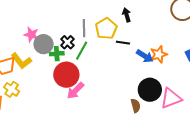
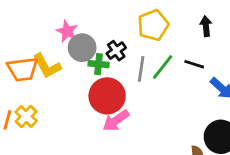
gray line: (84, 28) -> (141, 69), moved
yellow pentagon: (106, 28) -> (153, 25), moved
green line: (82, 51) -> (163, 67), moved
yellow cross: (12, 89) -> (26, 117), moved

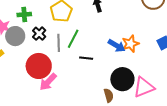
green cross: (98, 64) -> (24, 15), moved
black line: (194, 64) -> (86, 58), moved

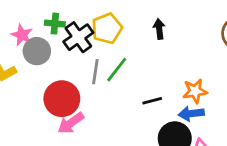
black cross: (39, 34) -> (78, 37), moved, size x1.5
blue arrow: (117, 46) -> (191, 114), moved, turned 132
black line: (86, 58) -> (152, 101), moved, turned -32

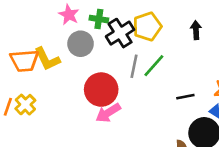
pink star: (22, 35) -> (69, 15), moved

